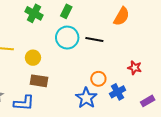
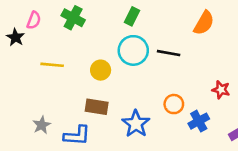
green cross: (34, 13) -> (73, 18), moved
yellow circle: (33, 58) -> (101, 70), moved
blue star: (86, 98) -> (136, 124), moved

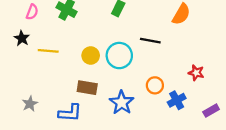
black star: (15, 37) -> (22, 38), moved
cyan circle: (133, 50) -> (119, 56), moved
gray star: (42, 125) -> (30, 104), moved

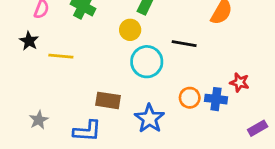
yellow circle: (91, 56) -> (130, 30), moved
blue cross: (177, 100) -> (216, 99), moved, turned 36

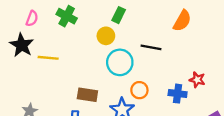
black star: (29, 41) -> (22, 45), size x1.5
orange circle: (190, 98) -> (139, 90), moved

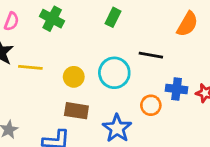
yellow circle: (106, 36) -> (74, 77), moved
orange circle: (139, 90) -> (151, 105), moved
blue cross: (178, 94) -> (177, 89), moved

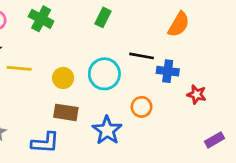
blue cross: (177, 89) -> (168, 71), moved

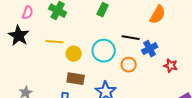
yellow line: (19, 68) -> (55, 42), moved
blue cross: (168, 71) -> (150, 49), turned -35
orange circle: (142, 107) -> (129, 65), moved

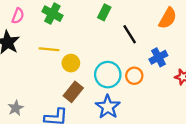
black line: (131, 38) -> (130, 34), moved, turned 48
cyan circle: (104, 51) -> (108, 75), moved
brown rectangle: (76, 79) -> (73, 92), turned -60

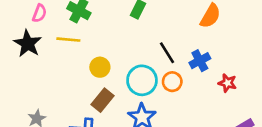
black line: (130, 34) -> (167, 53), moved
yellow line: (49, 49) -> (68, 40), moved

